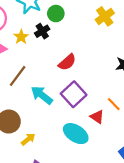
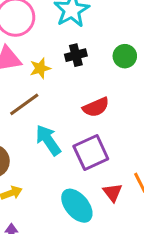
green circle: (56, 14) -> (125, 56), moved
yellow star: (21, 37) -> (40, 68), moved

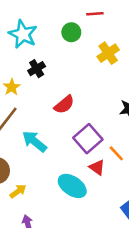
green circle: (125, 56) -> (71, 32), moved
purple square: (91, 152) -> (88, 139), moved

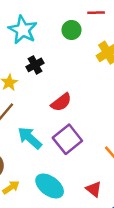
purple square: (88, 139) -> (67, 139), moved
red triangle: (97, 167) -> (94, 189), moved
cyan ellipse: (72, 186) -> (50, 186), moved

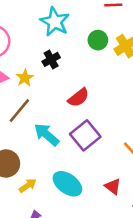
cyan star: (23, 30) -> (55, 22), moved
green circle: (72, 30) -> (98, 40), moved

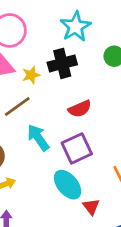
black cross: (51, 59) -> (62, 63), size x1.5
cyan ellipse: (67, 184) -> (68, 185), moved

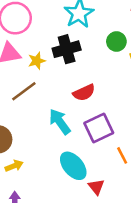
cyan arrow: (38, 138) -> (60, 122), moved
purple square: (77, 148) -> (99, 128), moved

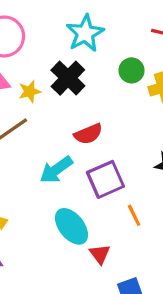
black cross: (67, 49) -> (68, 78), turned -32
cyan arrow: (60, 122) -> (56, 170), turned -92

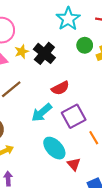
cyan star: (85, 33) -> (68, 19), moved
yellow star: (30, 91) -> (22, 52), moved

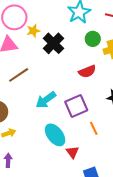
yellow star: (22, 52) -> (33, 31), moved
red semicircle: (60, 88) -> (87, 71), moved

